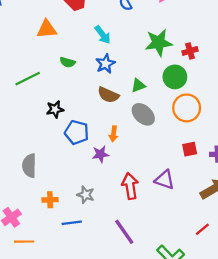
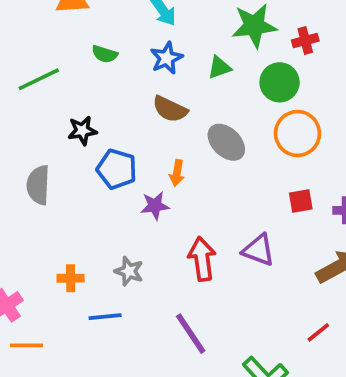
green triangle: (138, 85) -> (219, 67), moved
gray semicircle: (29, 166) -> (38, 185), moved

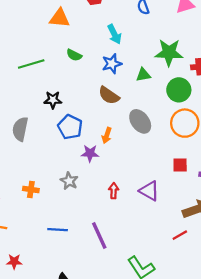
red arrow: (202, 259) -> (114, 191), size x0.6
gray star: (129, 271) -> (69, 181), moved
blue line: (105, 317) -> (58, 230), moved
red line: (318, 332) -> (180, 235), moved

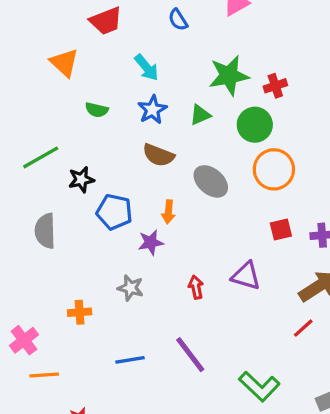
orange triangle: (60, 18) -> (64, 63), turned 50
green line: (31, 64) -> (41, 157), moved

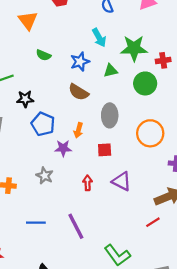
cyan arrow: (146, 67) -> (99, 38), moved
orange circle: (274, 169) -> (150, 133), moved
gray ellipse: (211, 181) -> (110, 115), turned 40
red square: (281, 230) -> (105, 150), moved

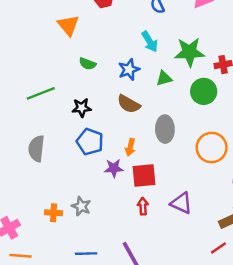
black star: (25, 99) -> (82, 108), moved
red square: (105, 150) -> (144, 175), moved, size x1.5
gray star: (45, 176) -> (81, 206), moved

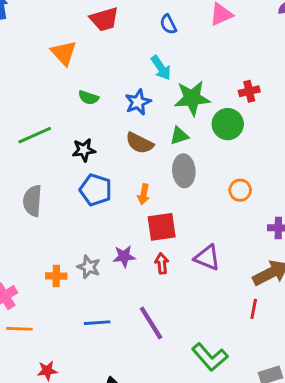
green star: (189, 52) -> (192, 98), moved
green triangle: (164, 78) -> (179, 136), moved
orange circle: (212, 148) -> (240, 190), size x0.6
purple star: (114, 168) -> (124, 256), moved
red line: (218, 248) -> (254, 309), turned -42

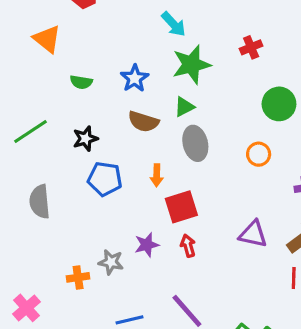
cyan arrow: (161, 68) -> (174, 24), moved
green circle: (228, 124) -> (279, 104), moved
purple triangle: (207, 258) -> (253, 234), moved

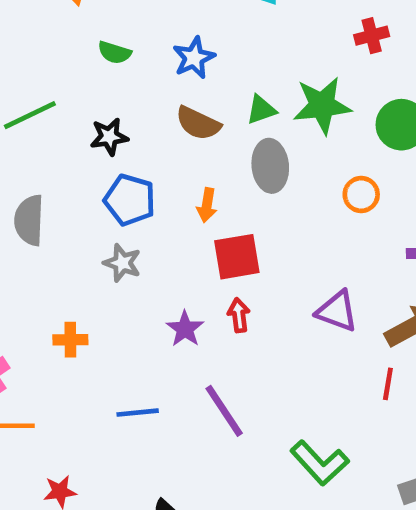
green star: (191, 65) -> (322, 105), moved
purple star: (147, 245) -> (185, 329), moved, turned -30
gray star: (111, 262) -> (122, 263), moved

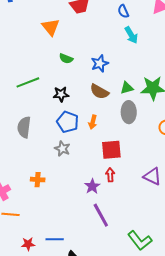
orange arrow: (207, 205) -> (93, 122), moved
purple star: (185, 329) -> (92, 186), moved
blue line: (138, 413) -> (55, 239), moved

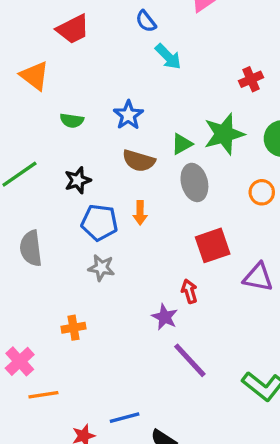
red square: (111, 150) -> (213, 245), moved

